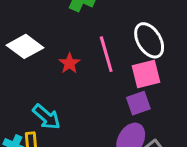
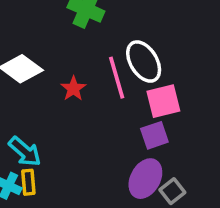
white ellipse: (149, 40) -> (144, 62), moved
cyan arrow: (46, 117) -> (25, 152), moved

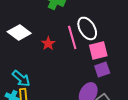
purple square: (154, 135) -> (102, 69), moved

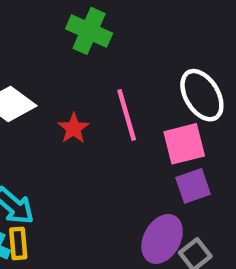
white ellipse: (87, 28) -> (202, 95), moved

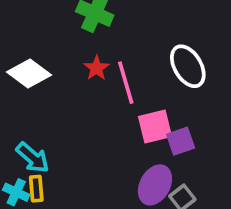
red star: (74, 128) -> (97, 68), moved
pink square: (184, 144) -> (155, 126), moved

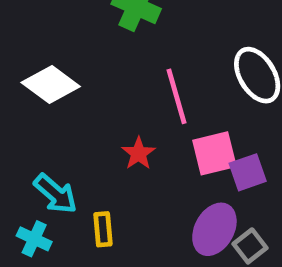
red star: (97, 68) -> (139, 153), moved
yellow rectangle: (36, 189) -> (103, 229), moved

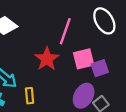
pink line: (176, 96) -> (65, 31), turned 35
red star: (139, 153) -> (47, 59), size x1.5

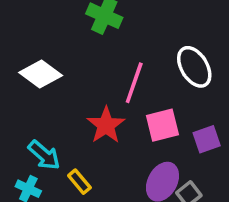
purple square: (100, 68) -> (207, 139), moved
yellow rectangle: (30, 96) -> (79, 182), turned -35

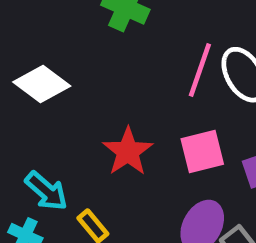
pink line: (134, 83) -> (200, 70), moved

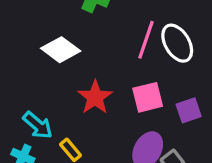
white diamond: (42, 84) -> (61, 50), moved

